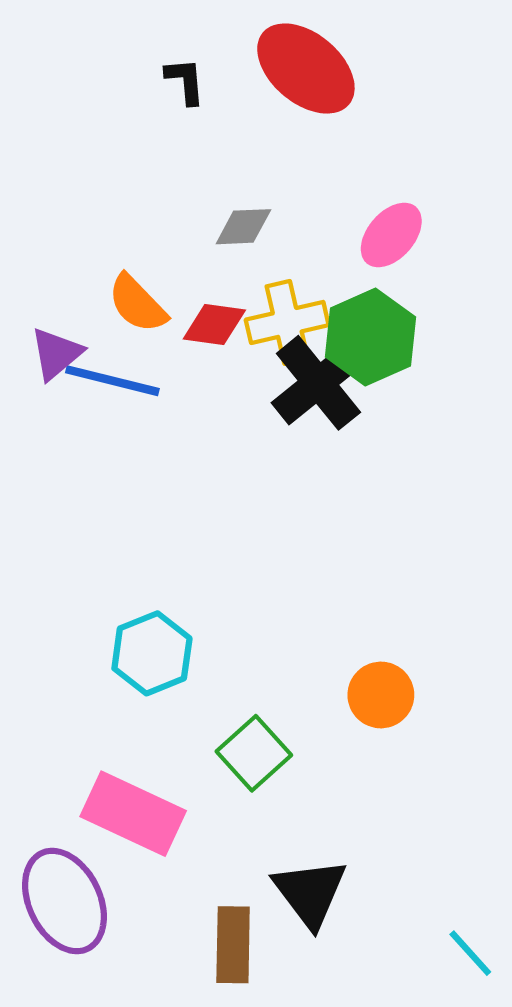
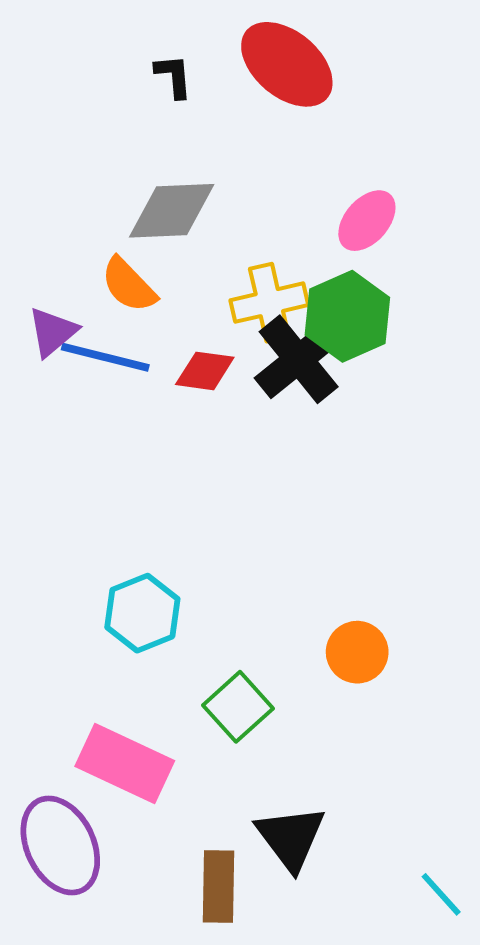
gray diamond: (243, 227) -> (172, 211), moved, size x1.6
red diamond: (214, 325) -> (205, 371), moved

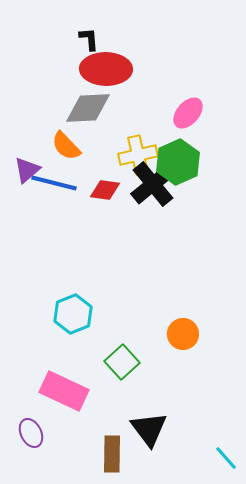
red ellipse: (287, 64) -> (106, 69), moved, turned -39
purple ellipse: (60, 846) -> (31, 433), size x0.6

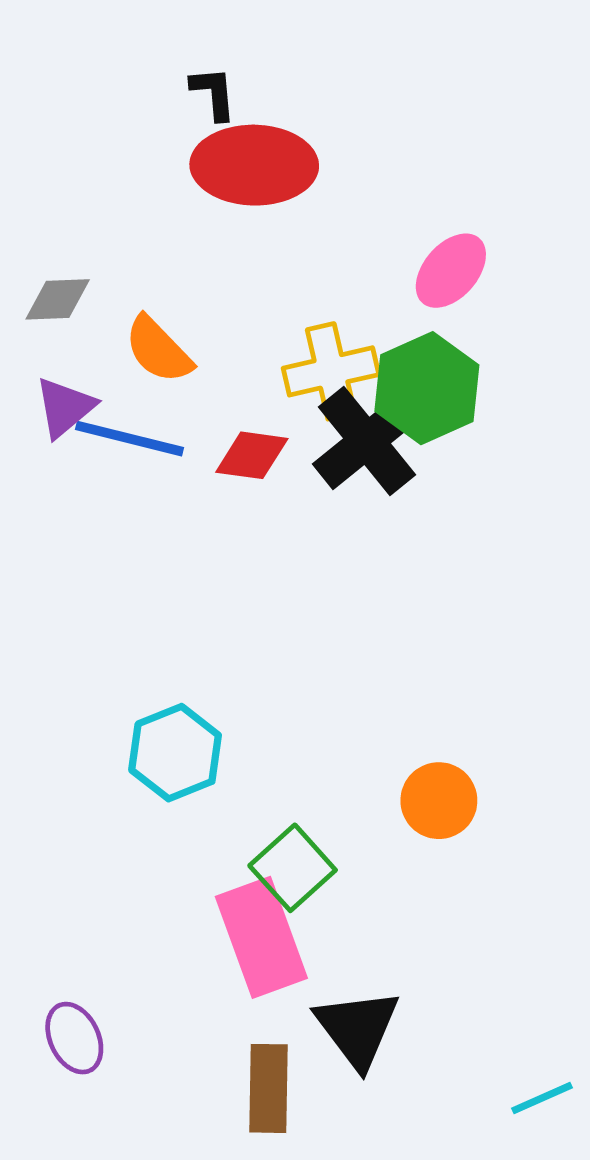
gray diamond: (88, 108) -> (58, 299), moved, size x0.6
pink rectangle: (64, 391) -> (261, 937), moved, turned 45
cyan line: (226, 458) -> (542, 1098), turned -72

